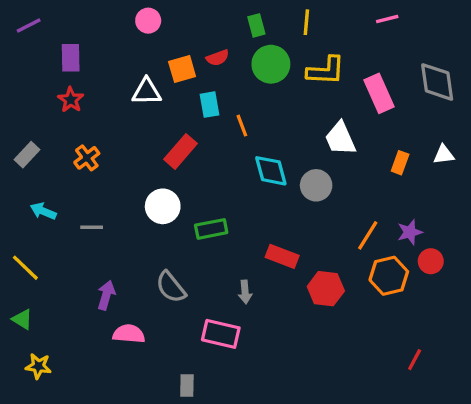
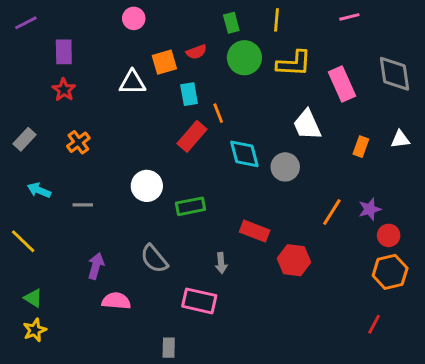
red rectangle: (180, 151) -> (192, 136), moved
orange hexagon: (389, 276) -> (390, 272), moved
green triangle: (22, 319) -> (33, 298), moved
yellow star: (38, 366) -> (35, 330), turned -30

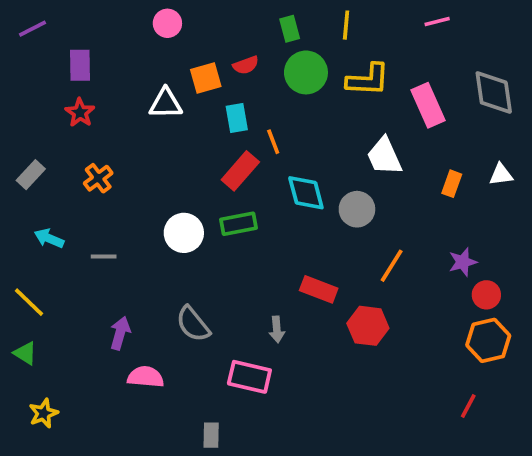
green rectangle: (191, 206) -> (239, 224), moved
orange line: (332, 212) -> (392, 266), moved
green triangle: (33, 298) -> (25, 353), moved

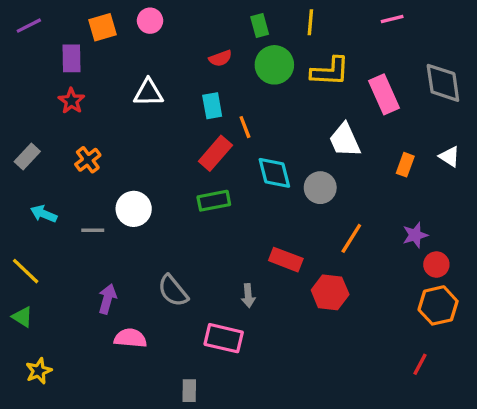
orange square: (206, 78) -> (103, 27), moved
white triangle: (501, 175) -> (449, 157), turned 40
white circle: (184, 233) -> (134, 209), moved

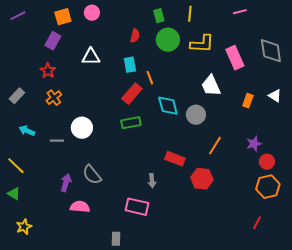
purple rectangle: (71, 58) -> (53, 41), moved, turned 30
red semicircle: (220, 58) -> (135, 36), turned -56
red star: (71, 101) -> (48, 71), moved
gray semicircle: (173, 291) -> (92, 175), moved

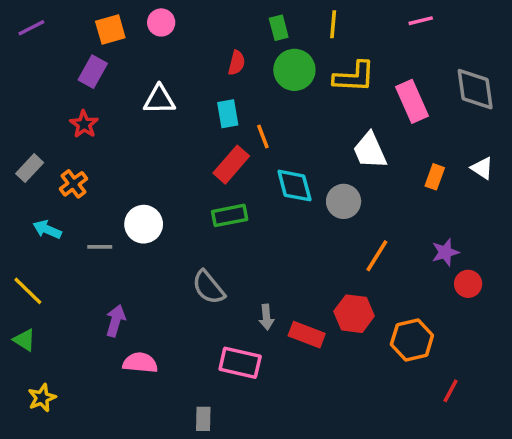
orange cross: (54, 98) -> (73, 184), moved
red rectangle: (175, 159) -> (307, 335), moved
gray semicircle: (92, 175) -> (209, 287), moved
orange hexagon: (268, 187) -> (412, 340), moved

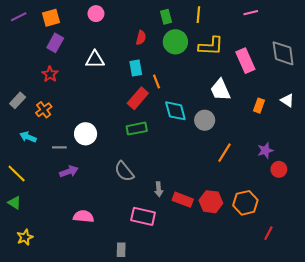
orange square: (110, 30) -> (51, 18), moved
red hexagon: (354, 314) -> (211, 202), moved
purple arrow: (116, 321) -> (69, 171), moved, turned 54

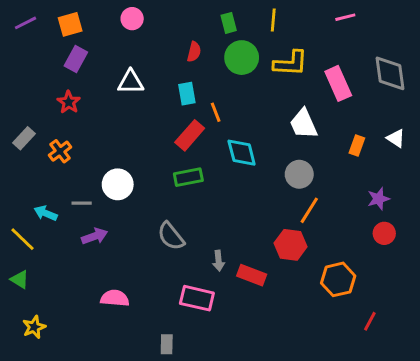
gray circle: (205, 120) -> (299, 174), moved
cyan arrow: (28, 137) -> (46, 213), moved
purple star: (265, 151) -> (378, 199), moved
red hexagon: (211, 202) -> (291, 245), moved

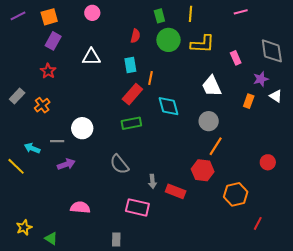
pink rectangle: (338, 83) -> (236, 58), size x0.6
orange line: (216, 112) -> (150, 78), turned 32
purple star: (378, 199) -> (261, 79), moved
green triangle: (20, 279) -> (51, 238), moved

